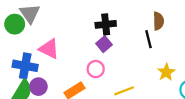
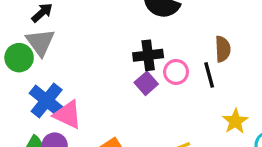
pink triangle: (49, 49) -> (68, 115), moved
blue cross: (25, 66) -> (47, 101), moved, turned 30
pink circle: (96, 69) -> (176, 72), moved

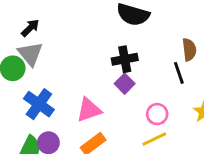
pink circle: (176, 72) -> (157, 114), moved
pink triangle: (68, 115) -> (89, 110), moved, turned -40

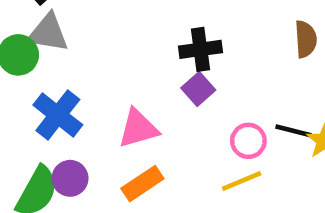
gray triangle: (30, 54) -> (48, 33), turned -44
black line: (179, 73) -> (293, 131), moved, turned -60

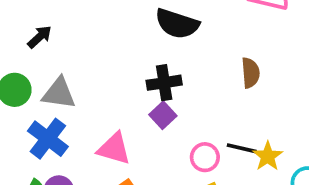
gray triangle: (48, 33) -> (59, 93), moved
pink triangle: (138, 129) -> (114, 149), turned 33

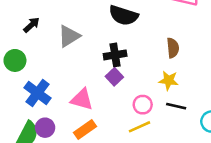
gray triangle: (59, 93) -> (69, 36), moved, turned -40
black line: (242, 148) -> (176, 106), moved
yellow star: (268, 156) -> (169, 80), moved, turned -30

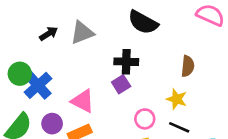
black arrow: (32, 25) -> (49, 34), moved
green circle: (15, 60) -> (20, 74), moved
purple circle: (45, 128) -> (52, 124), moved

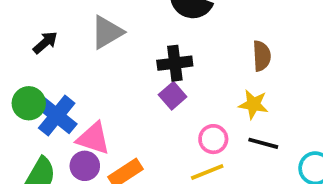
black arrow: (49, 34) -> (45, 43), moved
pink triangle: (83, 101) -> (93, 138), moved

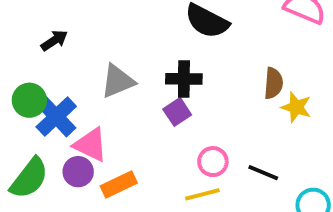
gray triangle: (107, 32) -> (118, 81), moved
yellow star: (253, 104) -> (296, 107), moved

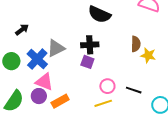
purple square: (177, 112) -> (87, 62), turned -32
blue cross: (56, 117) -> (37, 59), moved

